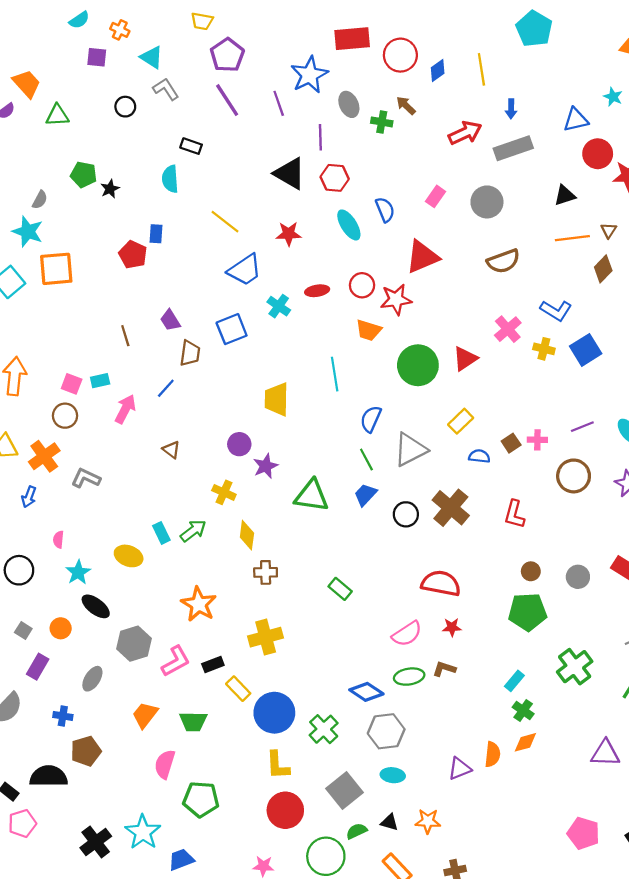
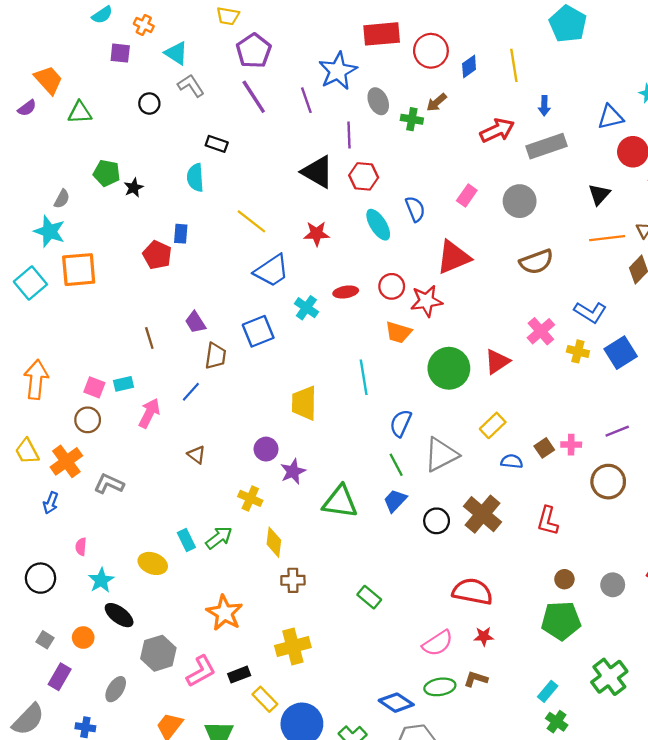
brown arrow: (406, 106) -> (437, 102), turned -85
black triangle: (565, 195) -> (599, 194), turned -30

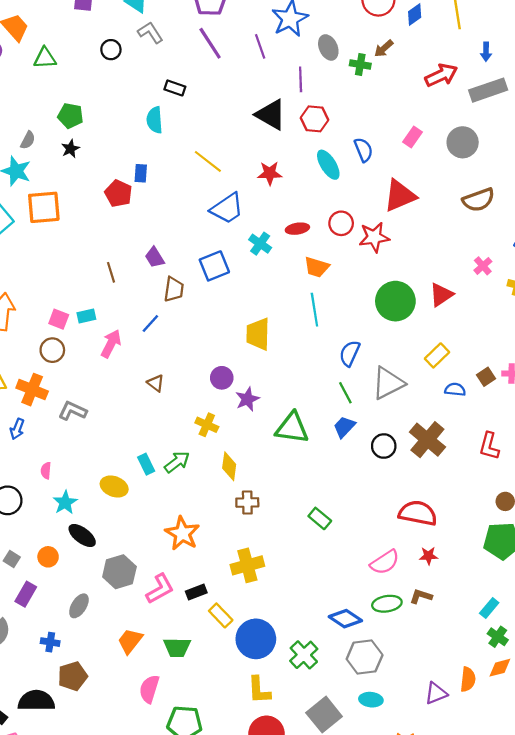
black star: (134, 188) -> (70, 149), moved
pink cross: (541, 331) -> (483, 266), size x0.7
orange trapezoid: (398, 332) -> (317, 267), moved
orange cross: (66, 461) -> (32, 390), turned -32

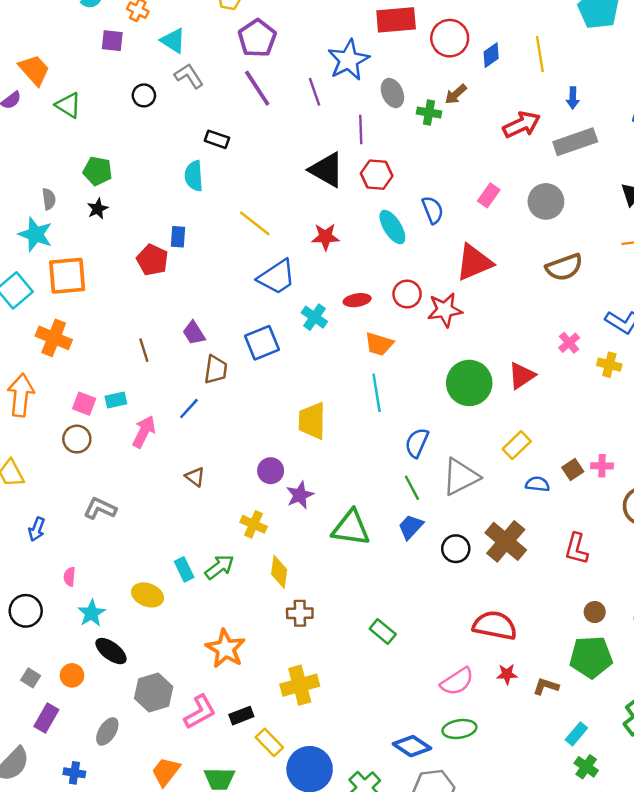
green triangle: (45, 58) -> (68, 105), turned 35
gray semicircle: (28, 140) -> (49, 199), turned -36
orange cross: (32, 390) -> (54, 338), moved
brown L-shape: (421, 596) -> (546, 686), moved

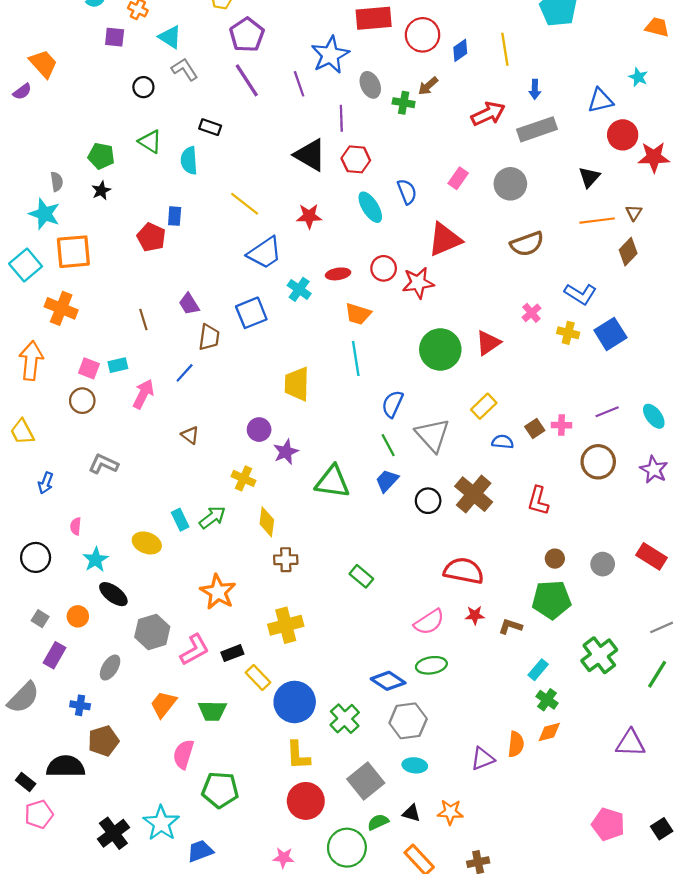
green triangle: (68, 105) -> (150, 142), moved
gray triangle: (461, 477) -> (433, 435), turned -45

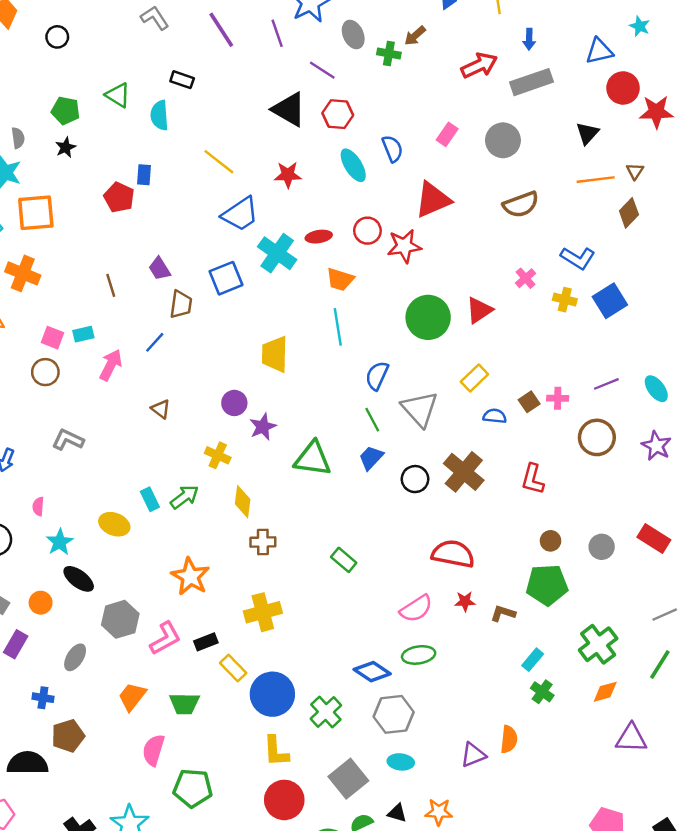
black circle: (143, 87) -> (57, 37), moved
purple line: (341, 118) -> (322, 70), turned -55
cyan cross: (299, 289) -> (277, 253), size x1.5
orange diamond: (549, 732) -> (605, 692), moved

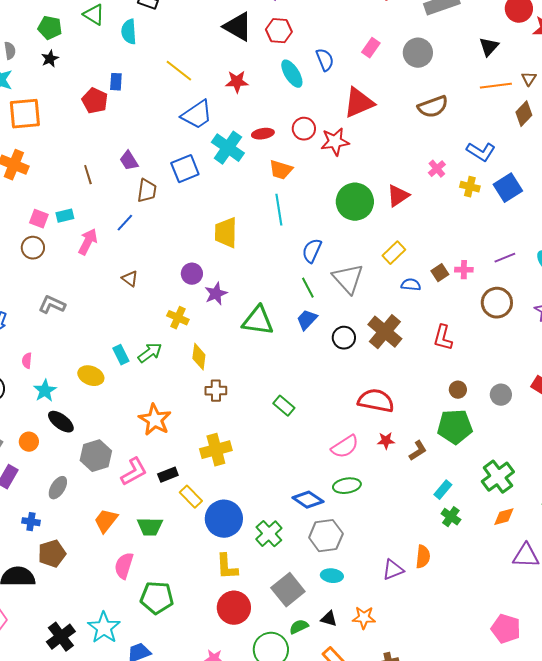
brown L-shape: (503, 613) -> (418, 451), turned 130

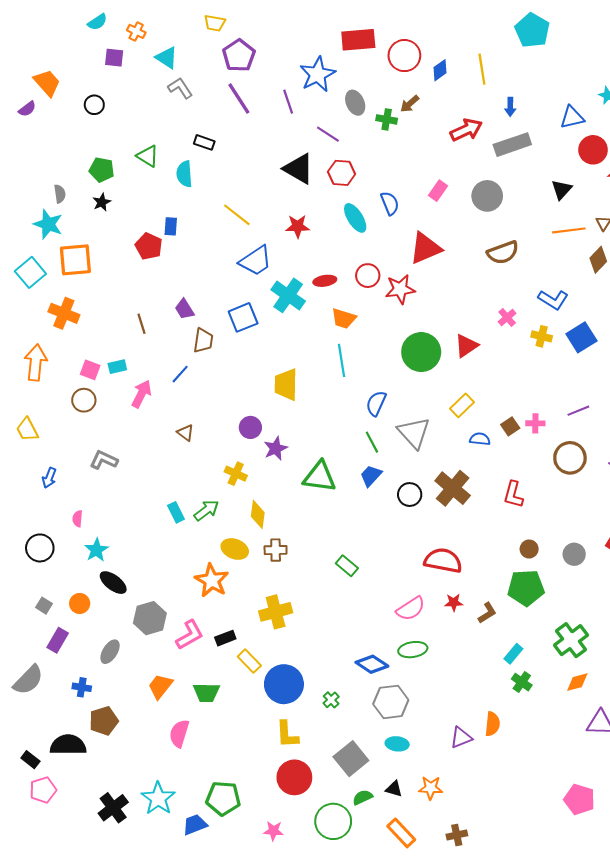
yellow ellipse: (91, 376) -> (235, 549), moved
green cross: (269, 534) -> (331, 700), size x0.6
green pentagon: (157, 598) -> (223, 798), moved

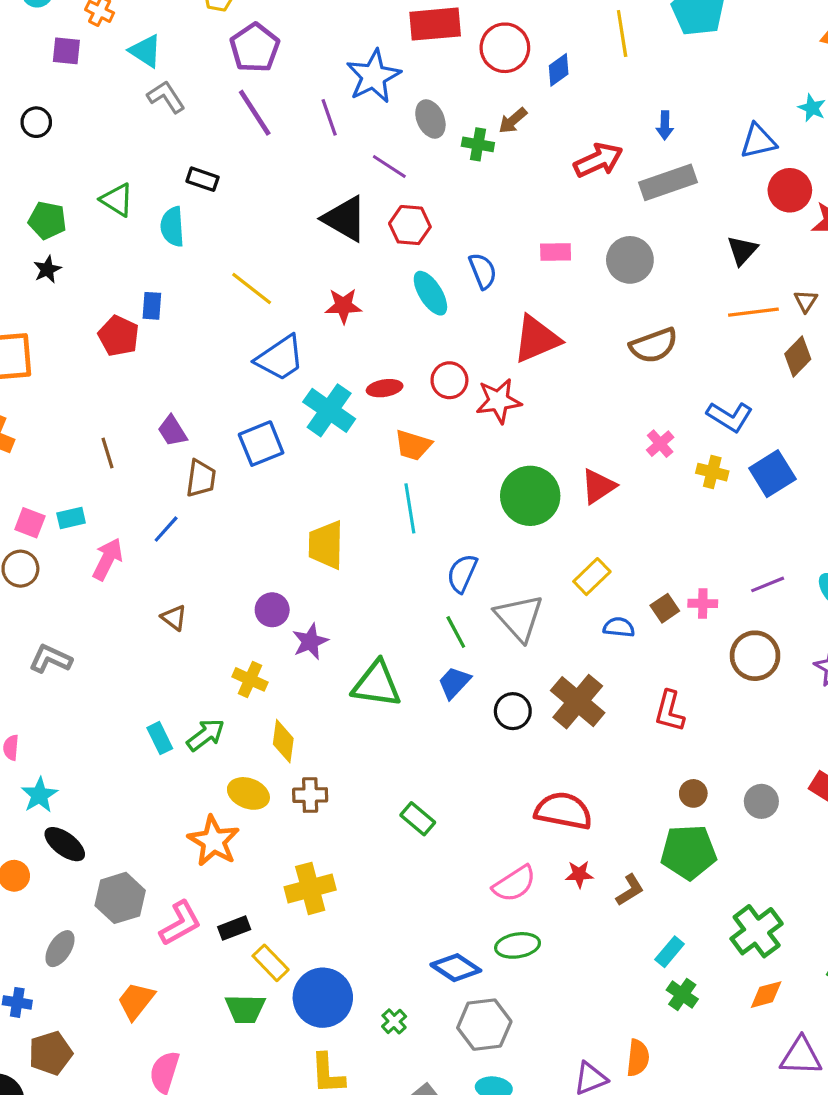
yellow line: (482, 69) -> (622, 34), moved
pink rectangle: (438, 191) -> (556, 252), turned 54
green trapezoid: (206, 693) -> (245, 1009), moved

